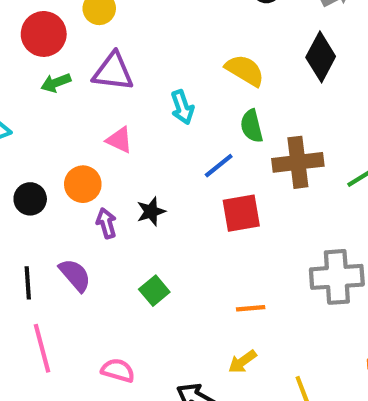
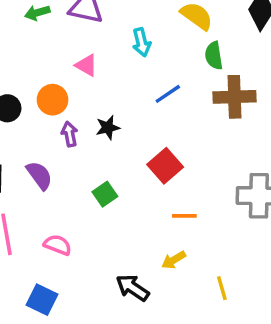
green semicircle: (252, 126) -> (214, 56), moved
red square: (241, 213) -> (165, 166), moved, turned -36
pink semicircle: (118, 370) -> (58, 245), moved

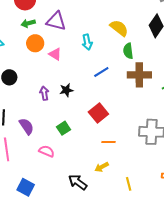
orange circle: (53, 100) -> (35, 43), moved
purple semicircle: (39, 175) -> (26, 126), moved
pink semicircle: (58, 245) -> (47, 151), moved

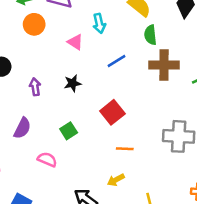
pink triangle: (55, 54) -> (75, 42), moved
purple arrow: (44, 93) -> (35, 87), moved
purple semicircle: (26, 126) -> (22, 128), turned 60

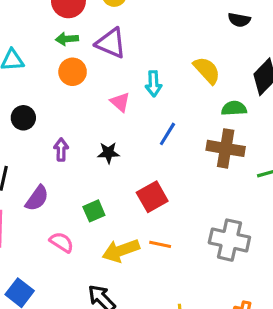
green semicircle: (150, 35) -> (234, 108), moved, turned 84
blue line: (116, 61) -> (167, 134), turned -36
yellow arrow: (116, 180) -> (121, 251), moved, size x1.6

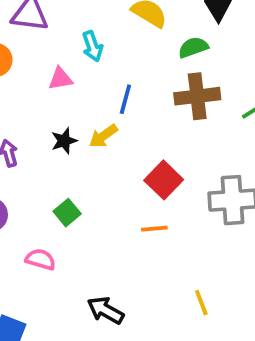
pink triangle: (120, 102) -> (60, 79), turned -35
red square: (152, 197) -> (164, 180), moved
yellow arrow: (121, 251) -> (103, 136), moved, size x0.7

